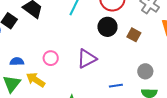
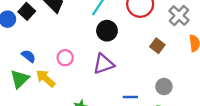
black circle: (107, 27) -> (107, 31), moved
blue semicircle: (17, 61) -> (29, 56), turned 32

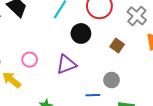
black circle: (107, 31) -> (81, 33), moved
gray circle: (164, 87) -> (112, 80), moved

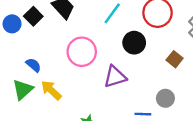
pink circle: (30, 60) -> (82, 52), moved, size x1.6

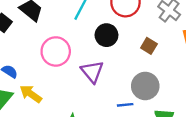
purple triangle: (115, 77) -> (92, 72), turned -45
gray circle: (165, 98) -> (145, 86), size x1.5

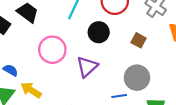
purple triangle: (92, 72) -> (87, 67), turned 30

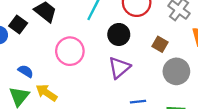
purple triangle: (87, 67) -> (119, 68), moved
gray circle: (137, 78) -> (176, 71), moved

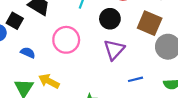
brown square: (160, 44) -> (150, 23), size x1.6
blue semicircle: (26, 71) -> (28, 53), moved

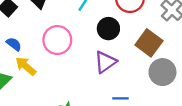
yellow arrow: (49, 81) -> (26, 66), moved

